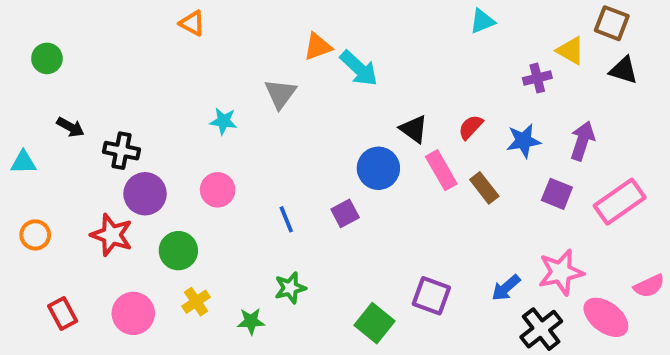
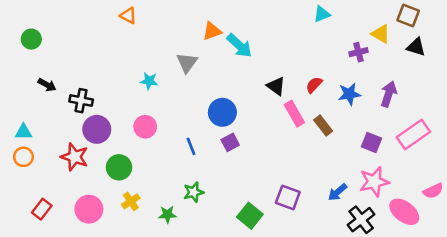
cyan triangle: (23, 162) -> (23, 132), moved
blue circle: (378, 168) -> (222, 112), moved
purple square: (557, 194) -> (372, 142), moved
red rectangle: (63, 313) -> (42, 209), turned 66

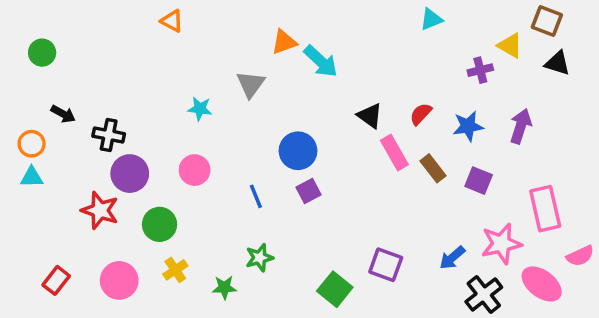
pink rectangle: (413, 135) -> (545, 209), moved, turned -68
purple square: (372, 142) -> (479, 181), moved
orange circle: (23, 157) -> (32, 144), moved

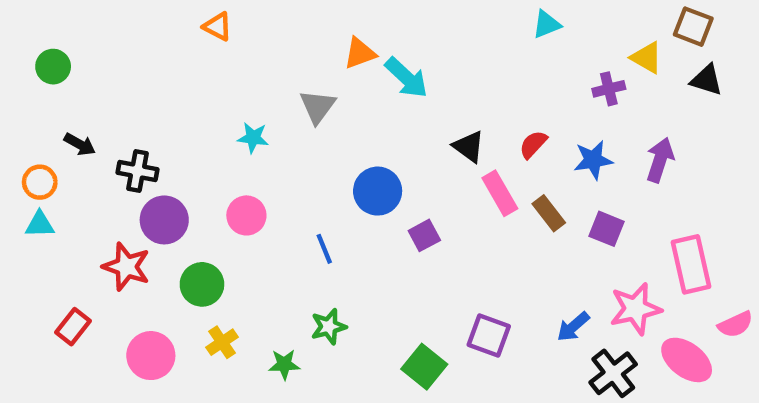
purple square: (309, 191) -> (424, 235), moved
red rectangle: (56, 280) -> (73, 327), moved

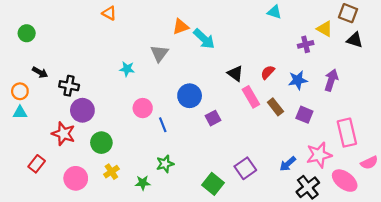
cyan triangle: (547, 24) -> (274, 12), turned 40
pink circle: (246, 215) -> (143, 108), moved
purple square: (489, 336) -> (245, 168), turned 35

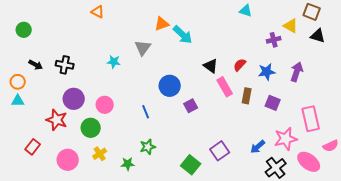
black cross: (69, 86) -> (65, 65), moved
brown rectangle: (275, 107) -> (247, 96), turned 49
pink circle: (143, 108) -> (105, 105), moved

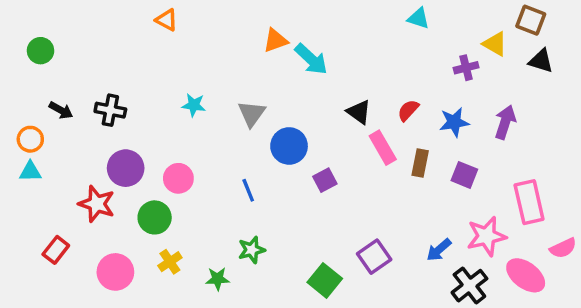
gray triangle: (143, 48) -> (252, 114), moved

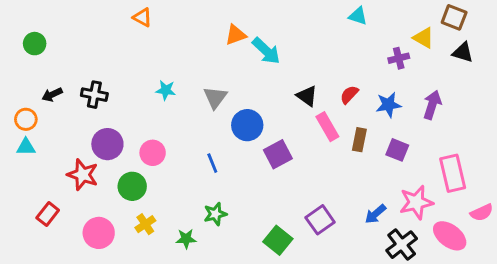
black arrow: (61, 110) -> (52, 95), turned 126
purple square: (325, 180) -> (278, 154), size x1.4

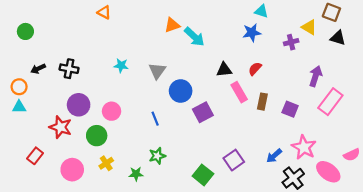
black triangle: (307, 96) -> (224, 70), turned -42
blue star: (389, 105) -> (252, 33), moved
pink rectangle: (453, 173) -> (330, 102), moved, turned 50
pink star: (416, 202) -> (304, 147), turned -30

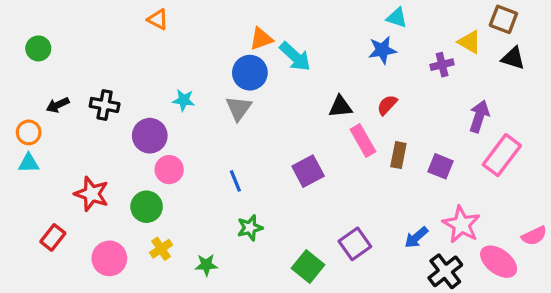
blue circle: (181, 91) -> (250, 73), moved
purple circle: (79, 105) -> (150, 136), moved
green star: (157, 156) -> (250, 228), moved

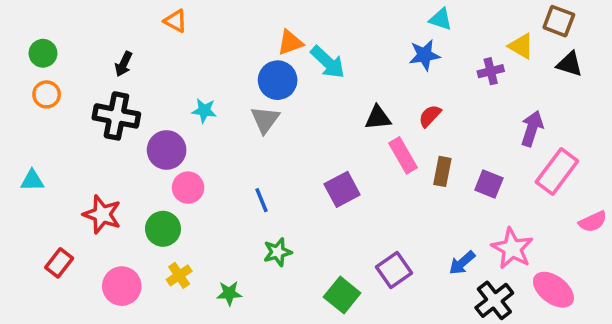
black arrow: (58, 105) -> (124, 64), moved, turned -40
black cross: (105, 105) -> (116, 116), size x1.4
orange circle: (29, 132) -> (47, 94), moved
pink semicircle: (534, 236) -> (593, 222), moved

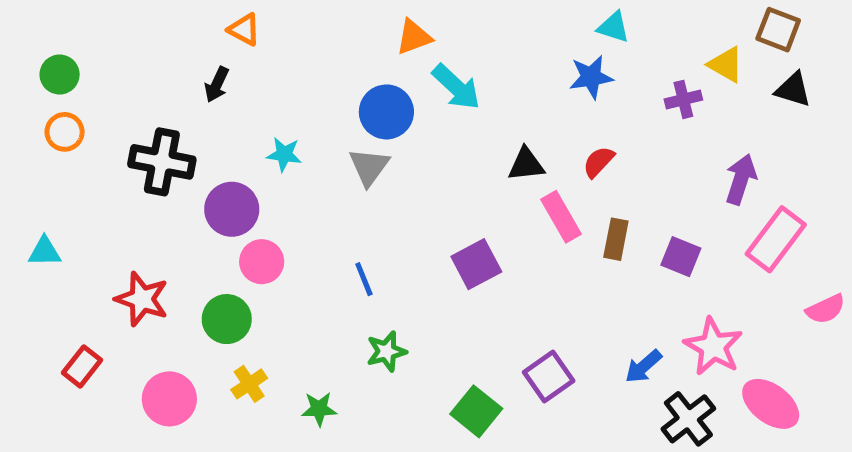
orange triangle: (290, 43) -> (414, 37), moved
black arrow: (124, 64) -> (217, 84), moved

